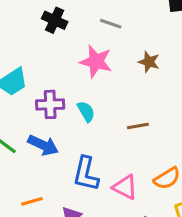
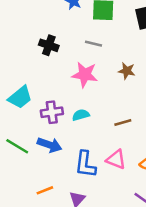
cyan semicircle: (86, 112) -> (81, 115), turned -70
pink triangle: (125, 187) -> (116, 159), moved

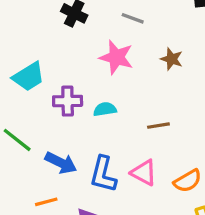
blue arrow: (49, 145) -> (61, 163), moved

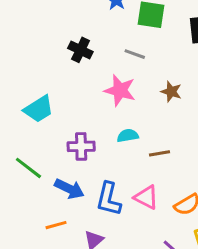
purple cross: (68, 101) -> (81, 146), moved
cyan semicircle: (105, 109) -> (128, 136), moved

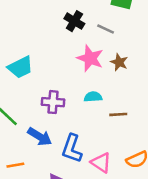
black cross: (80, 50) -> (74, 21), moved
brown star: (171, 92) -> (119, 62), moved
pink triangle: (146, 197) -> (101, 163), moved
orange line: (56, 225) -> (15, 165), moved

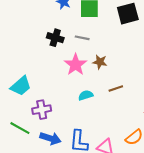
pink star: (90, 58) -> (76, 65), turned 30
purple cross: (53, 102) -> (42, 110), moved
brown line: (118, 114) -> (116, 88), moved

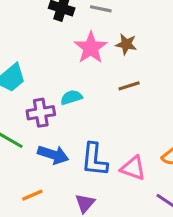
brown line: (116, 88) -> (129, 86), moved
cyan semicircle: (86, 95) -> (71, 97), moved

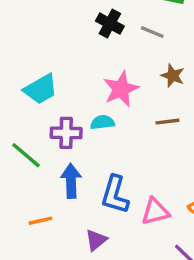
pink star: (91, 48) -> (121, 89), moved
blue arrow: (53, 155) -> (71, 181), turned -120
pink triangle: (133, 168) -> (155, 212), turned -44

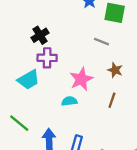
black cross: (110, 24) -> (40, 35), moved, turned 30
brown line: (167, 122) -> (112, 100), turned -64
purple cross: (66, 133) -> (47, 58), moved

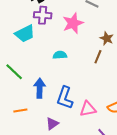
brown star: (115, 70) -> (107, 38), moved
pink star: (81, 79) -> (73, 23), moved

